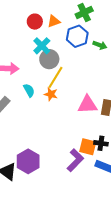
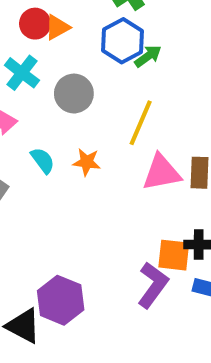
orange triangle: (54, 21) -> (57, 27), moved
green arrow: (100, 45) -> (148, 56), moved, turned -48
cyan cross: (42, 46) -> (22, 73), moved
yellow line: (56, 77) -> (141, 123), moved

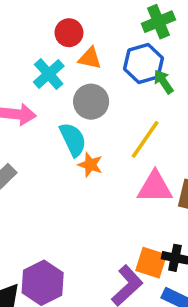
orange triangle: (57, 27) -> (90, 58), moved, turned 30
green arrow: (148, 56) -> (163, 82), turned -100
cyan semicircle: (43, 160) -> (73, 140), moved, size x1.4

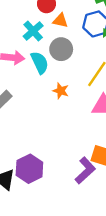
cyan semicircle: (73, 140) -> (40, 63), moved

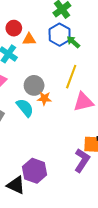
gray circle: (61, 49) -> (34, 85), moved
cyan semicircle: (40, 63) -> (25, 108), moved

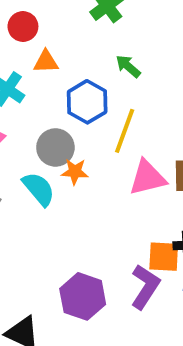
red circle: (14, 28) -> (23, 27), moved
blue hexagon: (60, 35) -> (87, 102), moved
purple hexagon: (35, 171) -> (83, 296), moved

